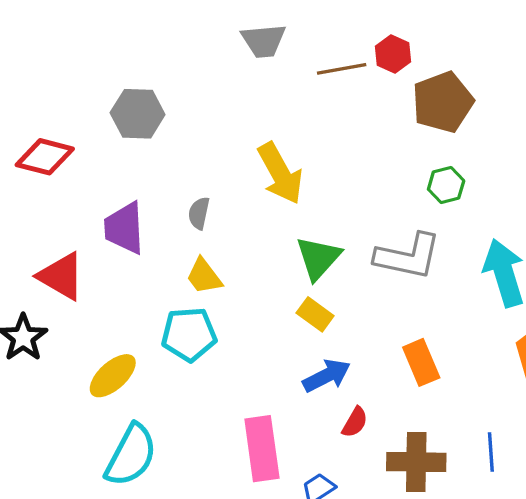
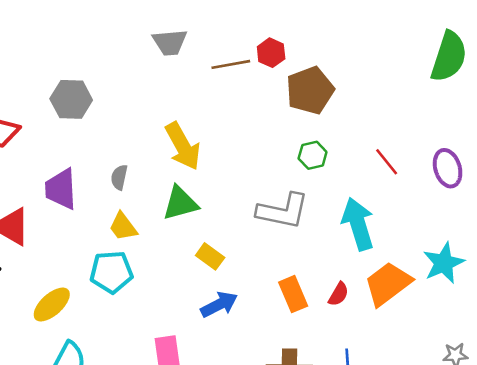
green triangle: (318, 258) -> (180, 203), moved, turned 33
red semicircle: (355, 422) -> (339, 294), moved

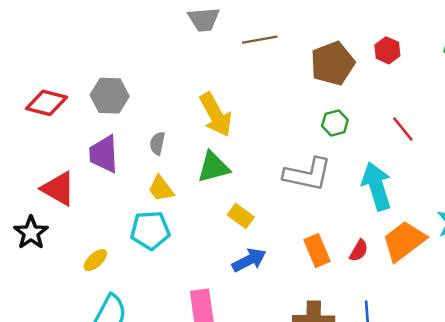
red hexagon: (271, 53) -> (387, 50), moved
gray hexagon: (71, 99) -> (110, 96), moved
yellow ellipse: (52, 304) -> (95, 260), size x0.7

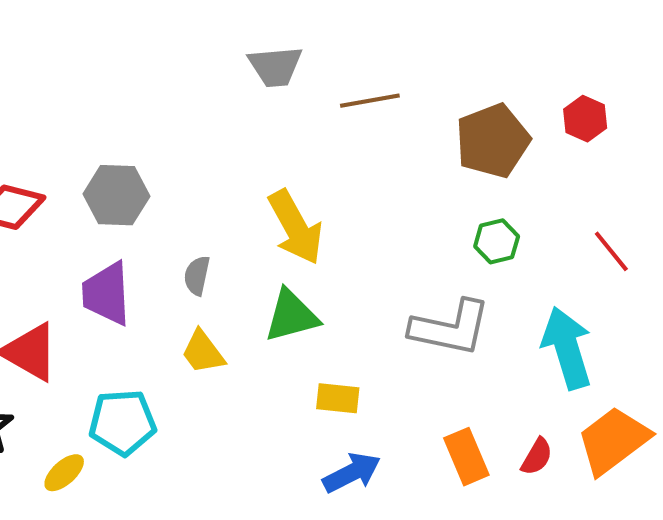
yellow rectangle: (241, 216) -> (338, 398), turned -30
cyan pentagon: (150, 230) -> (122, 422), moved
yellow ellipse: (95, 260) -> (64, 473), moved

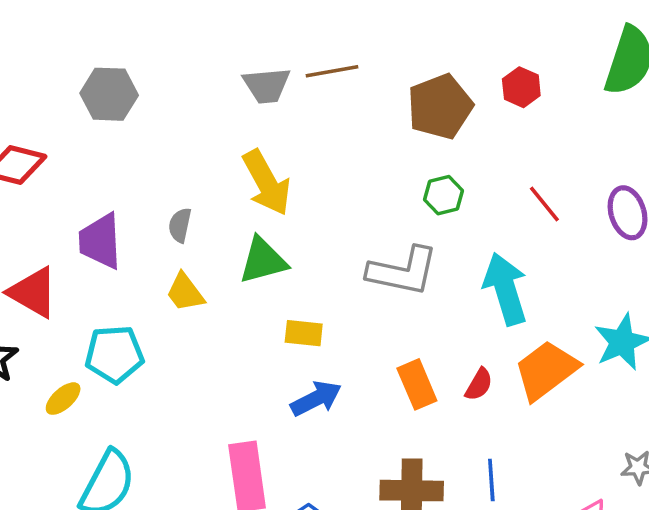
gray trapezoid: (275, 66) -> (267, 85), moved
gray hexagon: (116, 195) -> (109, 94), moved

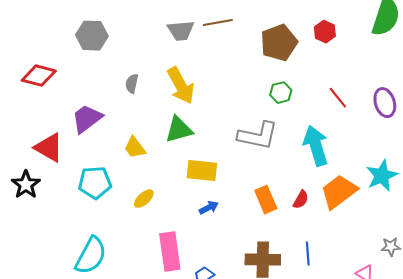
gray semicircle: (180, 225) -> (132, 84), moved
purple trapezoid: (100, 241) -> (87, 119), turned 56
yellow rectangle: (304, 333) -> (202, 171), size x1.4
yellow ellipse: (63, 399) -> (144, 199), moved
blue arrow: (316, 399) -> (209, 208), size x0.7

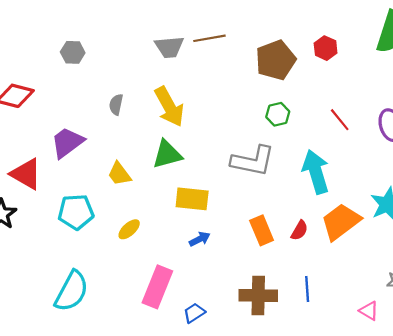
gray hexagon: (92, 36) -> (73, 52), size x0.7
pink rectangle: (170, 252) -> (157, 287), turned 30

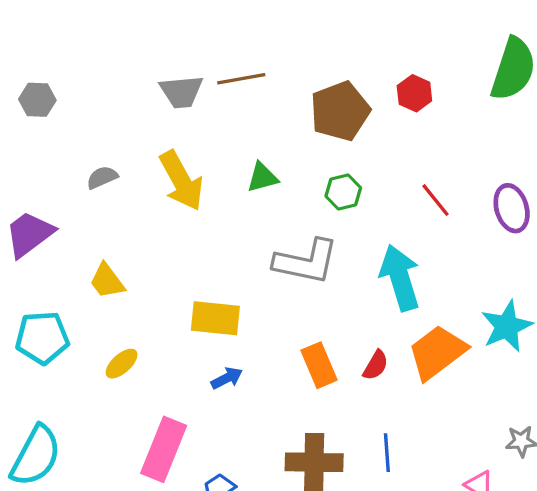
gray semicircle: (116, 104) -> (102, 177), turned 54
green triangle: (167, 154) -> (262, 177), moved, size x0.7

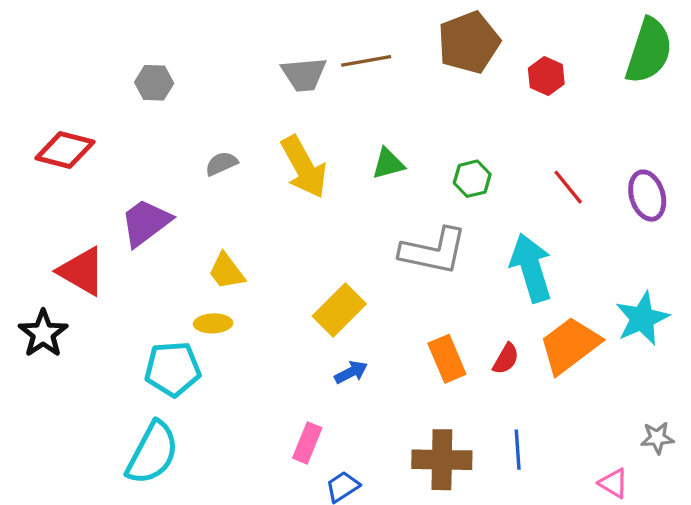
brown pentagon: (340, 111) -> (469, 42), moved
yellow rectangle: (215, 318) -> (339, 310), turned -51
cyan pentagon: (42, 338) -> (173, 369), moved
yellow ellipse: (122, 364) -> (213, 323), moved, turned 40
pink rectangle: (164, 449) -> (307, 443), moved, size x0.6

